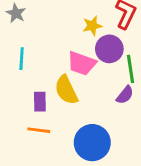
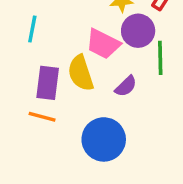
purple semicircle: (125, 95) -> (126, 86), moved
purple rectangle: (40, 102) -> (48, 83), size x1.4

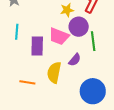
yellow semicircle: (81, 73) -> (54, 72), moved, turned 35
purple rectangle: (48, 83) -> (37, 46), moved
blue circle: (104, 139) -> (93, 91), moved

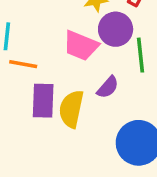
purple rectangle: (37, 46) -> (43, 101), moved
orange line: (27, 82) -> (23, 64), moved

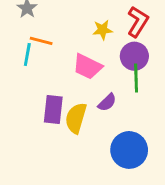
purple circle: (116, 29) -> (134, 56), moved
orange line: (23, 64) -> (41, 41), moved

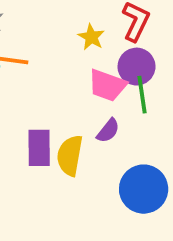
yellow star: (103, 30) -> (91, 37), turned -30
pink trapezoid: (87, 67) -> (107, 85), moved

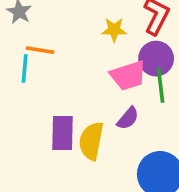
yellow star: (91, 37) -> (114, 30), turned -30
pink trapezoid: (107, 85) -> (128, 76), turned -39

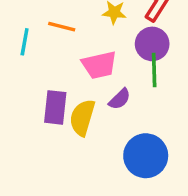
orange line: (40, 50) -> (62, 27), moved
pink trapezoid: (128, 76) -> (99, 65), moved

